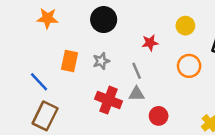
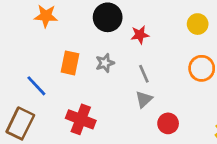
red star: (150, 43) -> (140, 35), moved
gray triangle: (137, 94) -> (144, 99), turned -42
red cross: (109, 100) -> (81, 119), moved
brown rectangle: (45, 116) -> (20, 123), moved

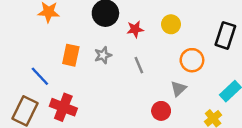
yellow circle: (198, 24) -> (171, 24), moved
gray triangle: (144, 99) -> (178, 89), moved
red cross: (81, 119) -> (63, 107), moved

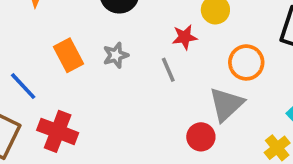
red star: (135, 29) -> (185, 37), moved
orange rectangle: (71, 55) -> (68, 55), turned -40
gray triangle: (178, 89) -> (226, 104), size x1.5

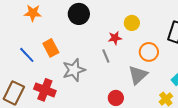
gray star: (116, 55) -> (74, 70), moved, size x1.6
blue line: (23, 86) -> (27, 55), moved
red circle: (201, 137) -> (116, 98), moved

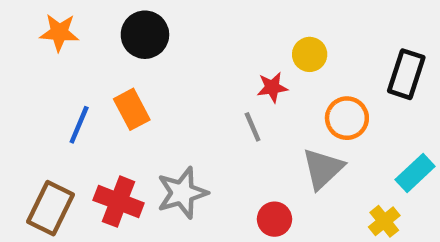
orange star: (33, 13) -> (59, 32), moved
black circle: (79, 14) -> (145, 35), moved
blue line: (27, 55) -> (79, 125), turned 66
gray star: (74, 70) -> (182, 193), moved

